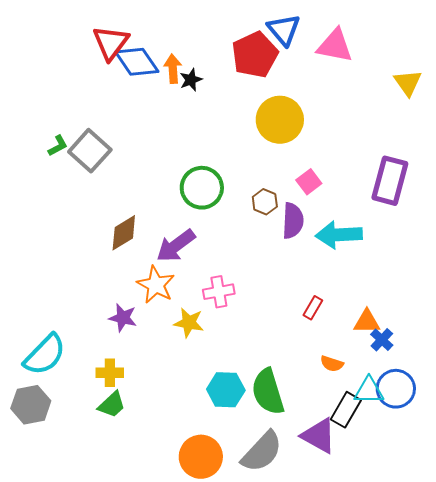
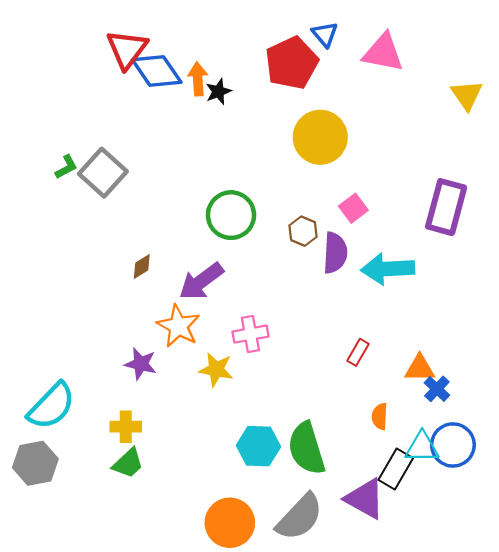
blue triangle: (284, 30) -> (325, 34), size x0.7
brown diamond: (124, 233) -> (142, 267), size x0.6
orange semicircle: (332, 364) -> (380, 416), turned 75

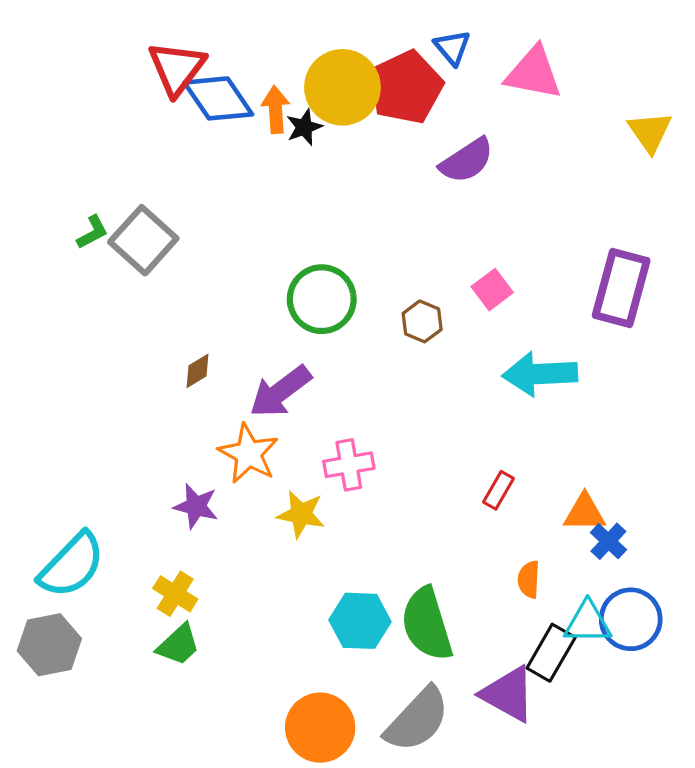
yellow circle: (320, 137) -> (342, 87), moved
purple semicircle: (335, 253) -> (467, 161), moved, turned 54
yellow cross: (126, 427) -> (175, 594), turned 32

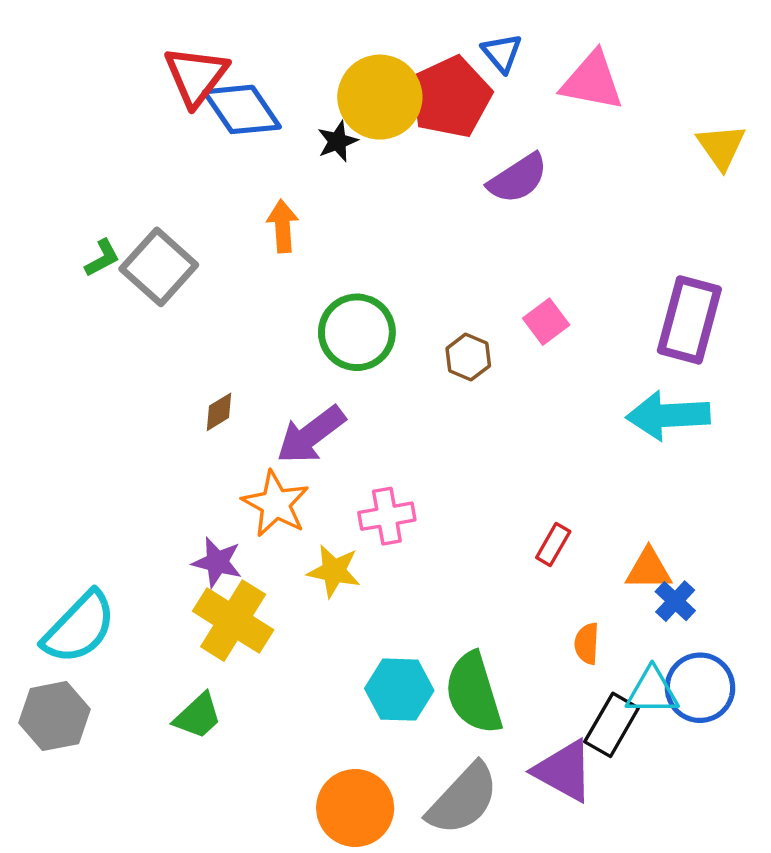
orange arrow: (276, 110) -> (283, 226), moved
cyan arrow: (540, 374) -> (668, 415), moved
yellow cross: (175, 594) -> (233, 621), moved, size x1.6

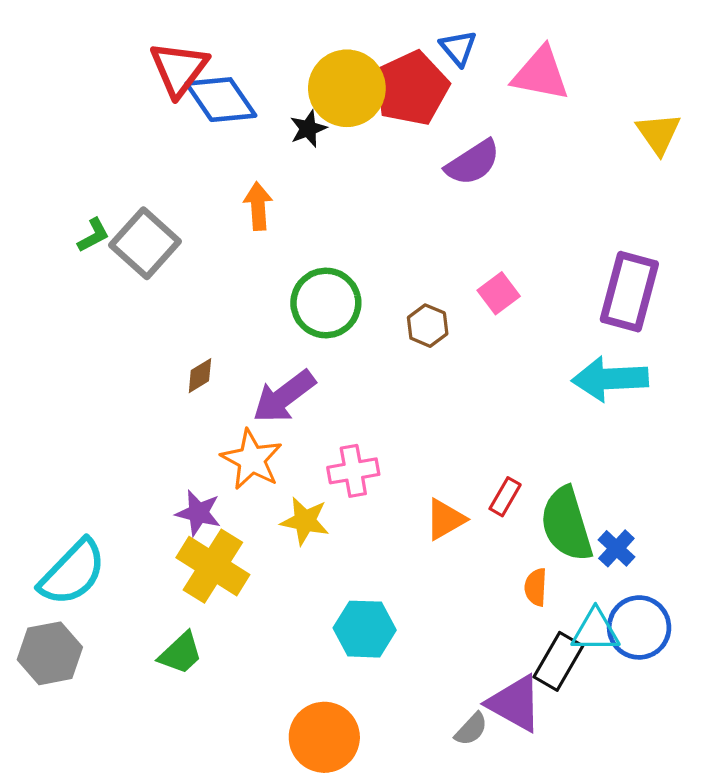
orange triangle: (649, 569) -> (445, 519), moved, turned -30
green semicircle: (474, 693) -> (566, 524), moved
gray semicircle: (463, 799) -> (471, 729), moved, size x0.5

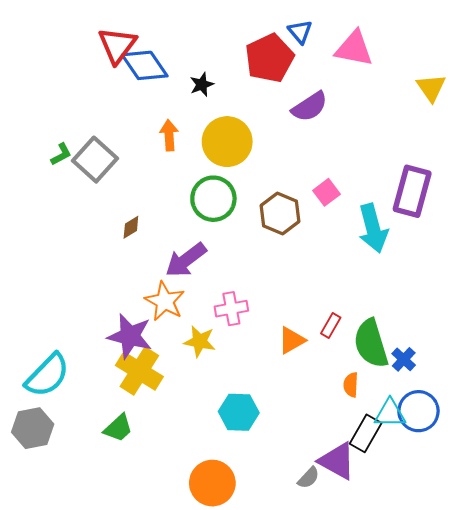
yellow circle: (347, 88) -> (227, 142), moved
brown hexagon: (428, 326) -> (280, 213), size x1.5
brown diamond: (200, 376) -> (131, 227), moved
cyan arrow: (610, 379) -> (373, 228), moved, turned -102
purple star: (198, 513) -> (130, 336), size x1.5

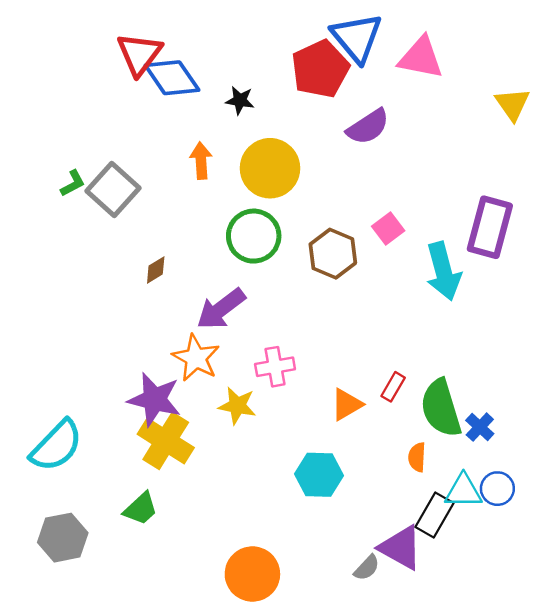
blue triangle: (300, 32) -> (357, 38), size x1.8
black star: (202, 84) -> (240, 100), turned 30
blue circle: (418, 411) -> (497, 489), size x0.7
cyan hexagon: (239, 412) -> (319, 475), moved
gray hexagon: (33, 428) -> (63, 538), moved

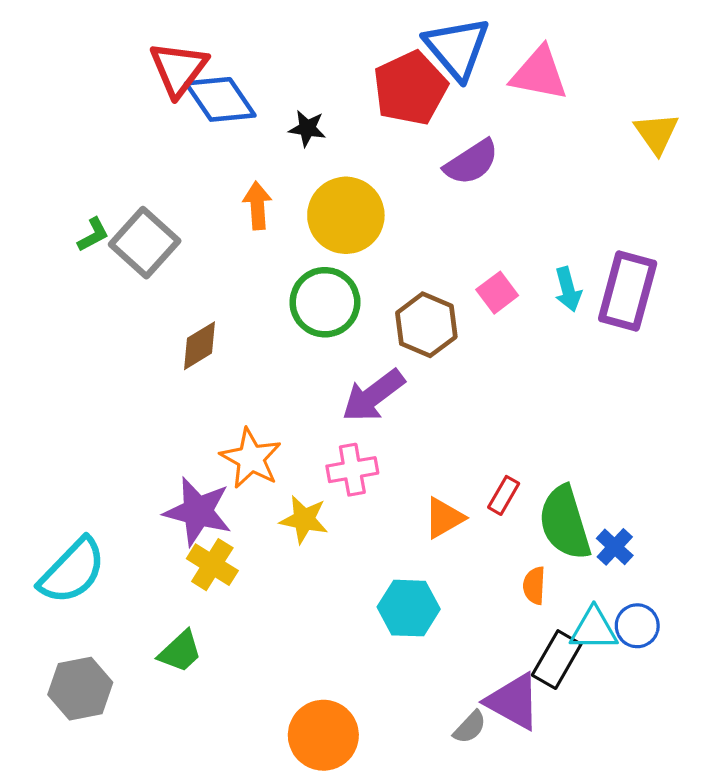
brown diamond: (156, 270) -> (199, 346), size x1.4
cyan arrow: (443, 271) -> (568, 289), moved, size x0.6
purple arrow: (221, 309) -> (373, 396), moved
yellow cross: (166, 441) -> (212, 565), size x0.7

